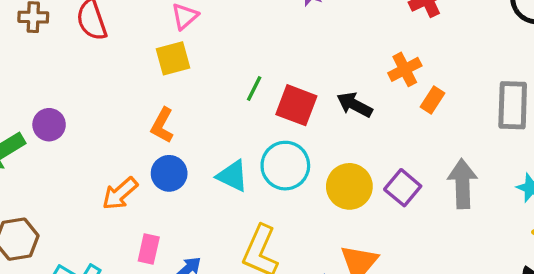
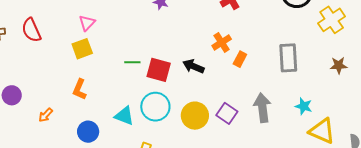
green line: (254, 89) -> (132, 62), turned 70
blue circle: (169, 173) -> (88, 132), moved
orange arrow: (120, 194) -> (46, 115), moved, size x0.7

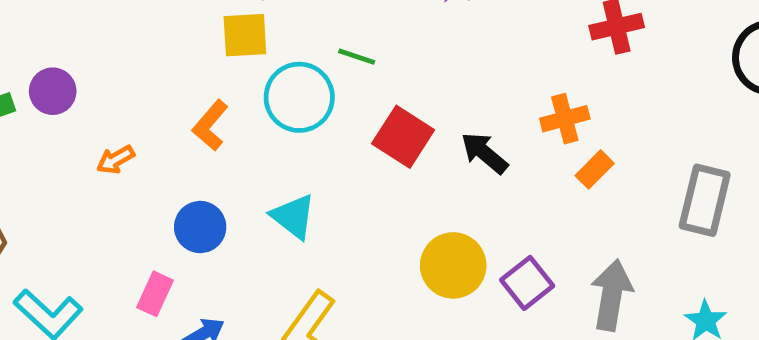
green line: (132, 62) -> (357, 57), moved
cyan circle: (155, 107) -> (299, 97), moved

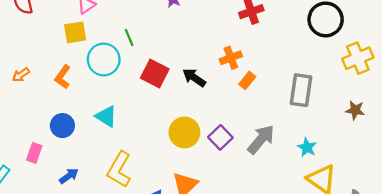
green line: (357, 57) -> (129, 38), turned 54
orange arrow: (115, 160) -> (21, 75), moved
pink rectangle: (155, 294) -> (34, 153), moved
gray arrow: (612, 295) -> (261, 139), turned 36

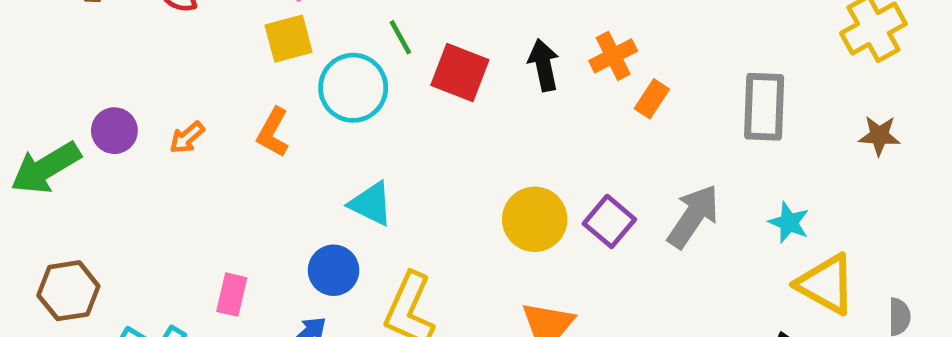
red square: (155, 74) -> (460, 73), moved
black arrow: (194, 78) -> (544, 65), moved, turned 50
blue circle: (62, 126) -> (334, 270), moved

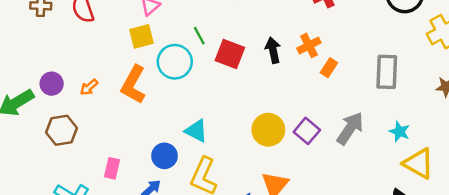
orange L-shape: (273, 132) -> (133, 85), size x1.5
cyan triangle: (371, 204) -> (196, 131), moved
brown hexagon: (68, 291) -> (61, 130), moved

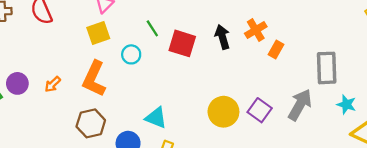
cyan circle: (175, 62) -> (131, 54), size x0.6
gray rectangle: (387, 72) -> (327, 68), moved
brown hexagon: (61, 130) -> (91, 123), moved

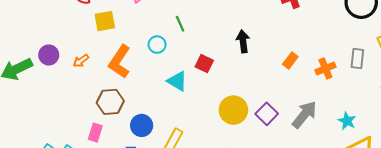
orange cross: (256, 30) -> (325, 68), moved
yellow square: (98, 33) -> (105, 21), moved
red square: (182, 43) -> (204, 64), moved, size x0.7
gray rectangle: (327, 68) -> (357, 59), moved, size x0.7
cyan triangle: (156, 118) -> (177, 81), moved

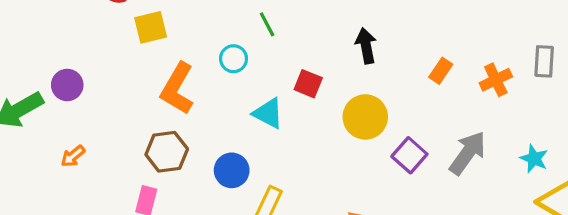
orange arrow: (81, 61) -> (73, 156), moved
yellow circle: (233, 110) -> (365, 117), moved
blue circle: (142, 125) -> (232, 170), moved

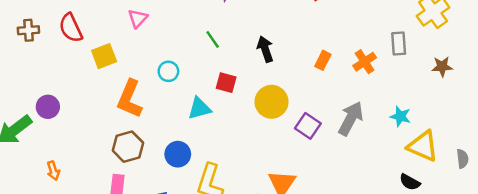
green line: (267, 24) -> (213, 39), moved
cyan triangle: (268, 113) -> (199, 108), turned -35
orange arrow: (73, 156) -> (53, 171), moved, turned -60

